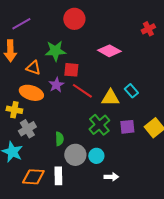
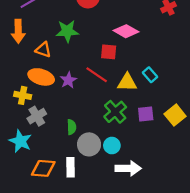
red square: (71, 70) -> (109, 52), moved
purple star: (56, 85) -> (68, 80), moved
white arrow: (111, 177) -> (128, 168), size x1.6

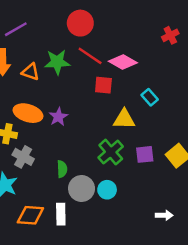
orange triangle: (43, 50) -> (30, 72), moved
red line: (97, 75) -> (90, 56), moved
cyan rectangle: (150, 75) -> (150, 97), moved
gray cross: (37, 116) -> (23, 157), turned -30
white arrow: (128, 168) -> (164, 215), moved, size x0.6

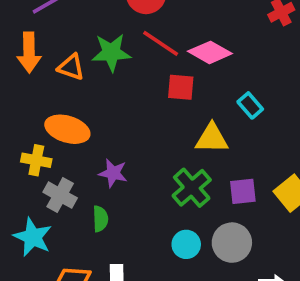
purple star: (58, 117) -> (113, 173), moved, turned -30
green semicircle: (62, 169) -> (100, 219), moved
gray circle: (82, 188) -> (232, 243), moved

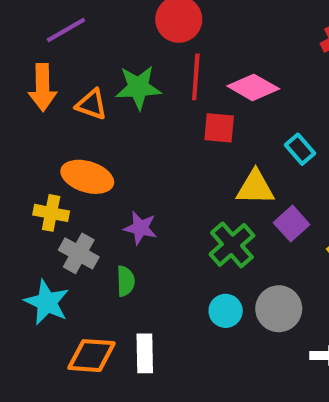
red line: (161, 43) -> (196, 77), turned 60
purple square: (243, 191) -> (292, 224), moved, turned -36

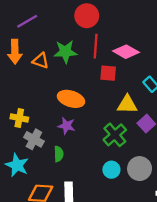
orange ellipse: (87, 177) -> (71, 99), moved

